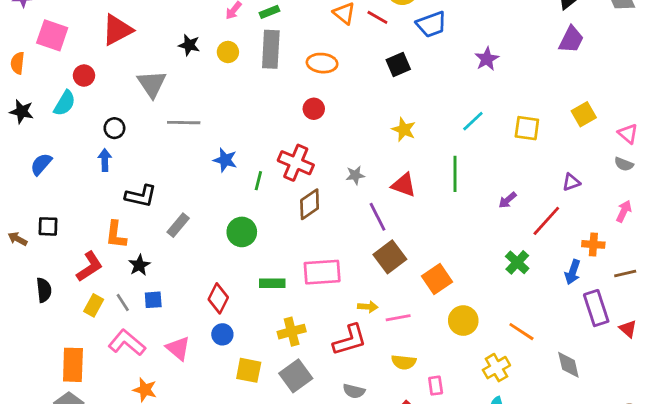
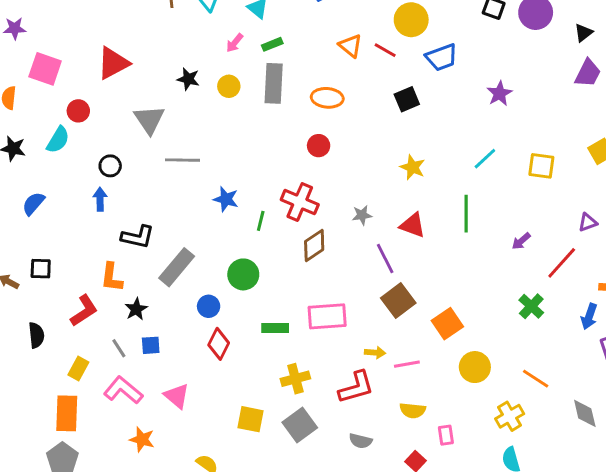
gray rectangle: (178, 225) -> (177, 267), size x1.5
yellow rectangle: (94, 305) -> (78, 369), moved
blue circle: (222, 334) -> (209, 306), moved

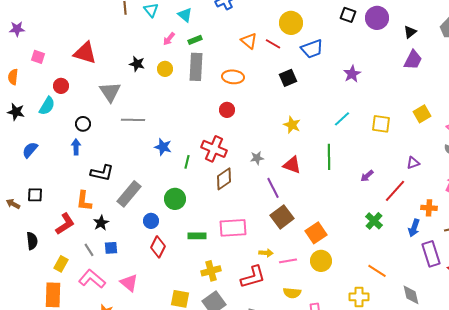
red triangle: (113, 63) -> (85, 53), turned 45
pink square: (45, 69) -> (38, 57), size x0.6
yellow circle: (475, 367) -> (321, 261), moved
yellow cross: (510, 416) -> (359, 297), turned 30

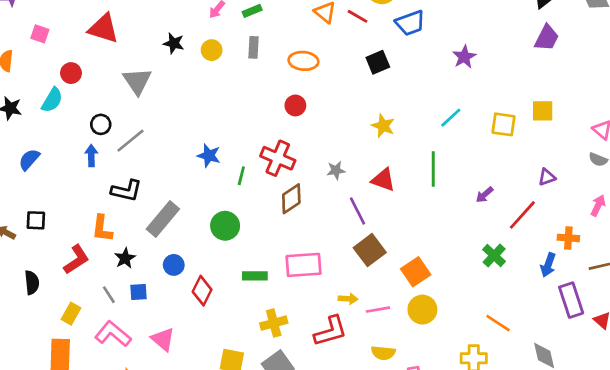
gray rectangle: (196, 67) -> (253, 47), size x0.6
yellow square: (422, 114) -> (543, 111), moved, turned 30
gray line: (133, 120) -> (130, 141), moved, turned -40
blue circle: (151, 221) -> (174, 265), moved

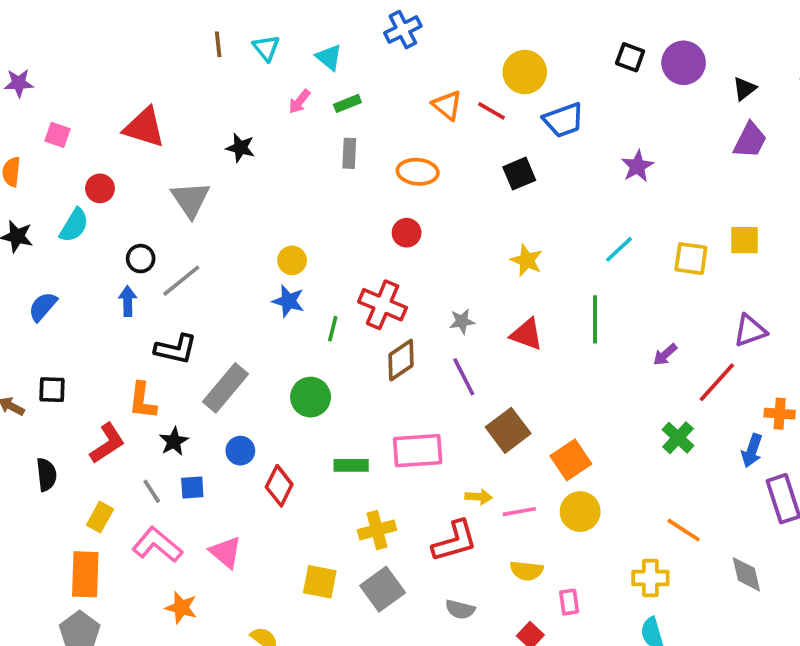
yellow circle: (212, 50) -> (292, 260), moved
purple triangle: (547, 177) -> (750, 331), size x1.4
purple line: (358, 211) -> (464, 377), moved

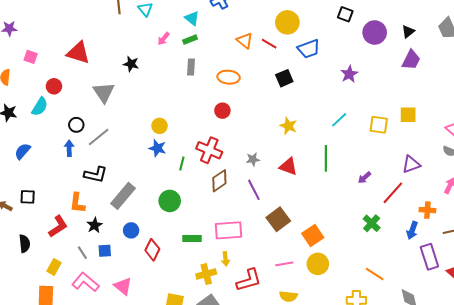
cyan triangle: (329, 57) -> (192, 18), moved
purple circle: (684, 63) -> (375, 32), moved
yellow arrow: (479, 497) -> (225, 259), moved, turned 80

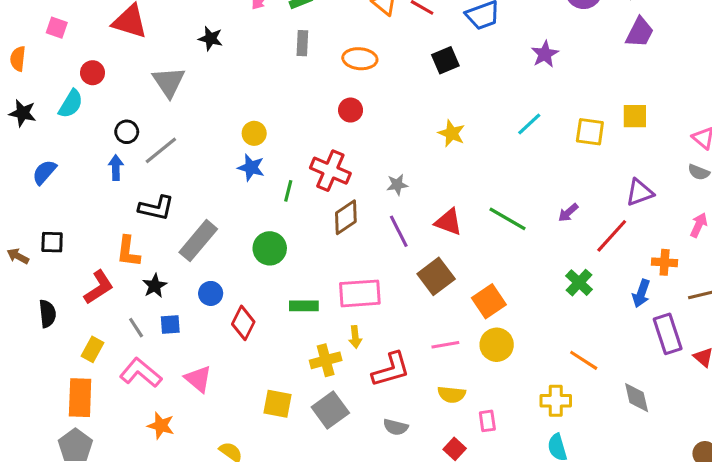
green line: (326, 158) -> (508, 219), moved, turned -60
red triangle: (288, 166) -> (448, 222), moved

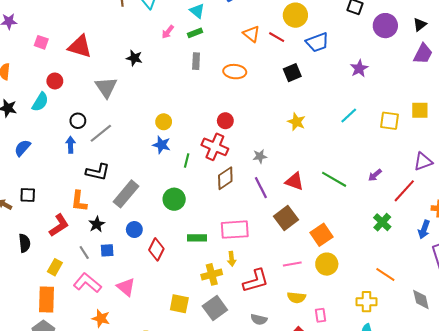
pink square: (57, 28) -> (41, 42), moved
red circle: (351, 110) -> (225, 121), moved

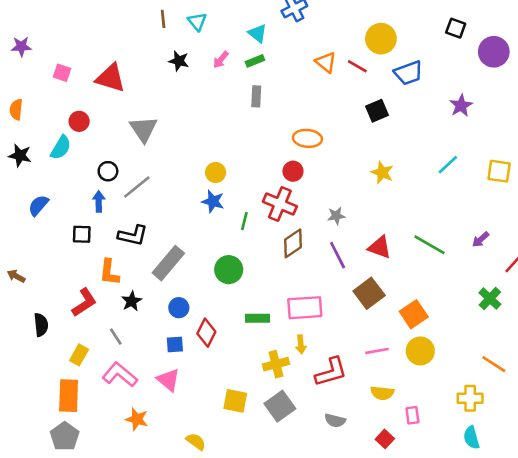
black star: (134, 58) -> (179, 61), moved
orange ellipse: (235, 72) -> (307, 138), moved
black square: (28, 195) -> (82, 234), moved
blue square: (107, 250) -> (175, 344), moved

